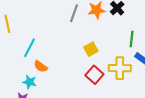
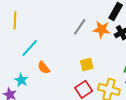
orange semicircle: (41, 66) -> (44, 68), moved

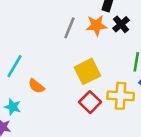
yellow square: (87, 65) -> (87, 71), size x1.5

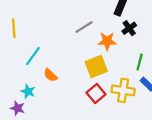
orange star: (96, 25) -> (107, 41), moved
gray line: (69, 28) -> (84, 27), turned 30

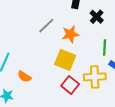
black cross: (129, 28) -> (97, 17), moved
yellow square: (96, 67) -> (65, 60), turned -35

